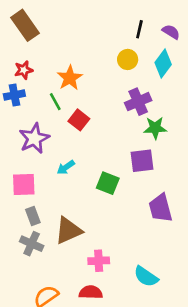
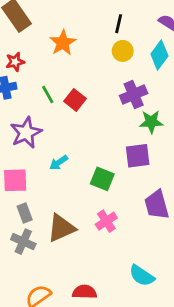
black line: (139, 29) -> (119, 24), moved
orange star: (70, 78) -> (63, 43), moved
red square: (79, 120) -> (75, 100), moved
pink cross: (99, 261) -> (106, 221), moved, turned -30

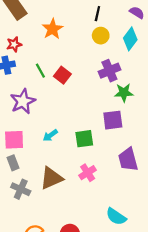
cyan arrow: (59, 163) -> (50, 135), moved
green square: (102, 179) -> (84, 139), turned -30
gray rectangle: (25, 213) -> (13, 163), moved

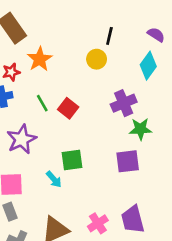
orange star: (52, 29) -> (40, 59), moved
yellow circle: (101, 36) -> (97, 59), moved
cyan arrow: (50, 135) -> (54, 179), turned -96
green square: (84, 139) -> (72, 160), moved
purple trapezoid: (128, 160) -> (133, 219), moved

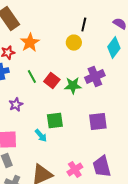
green star: (140, 129) -> (73, 86), moved
purple star: (22, 139) -> (16, 105), size x0.6

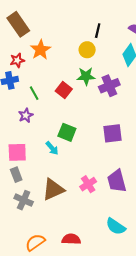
green line: (32, 77) -> (34, 93), moved
green star: (73, 86) -> (86, 76), moved
green square: (55, 121) -> (67, 132), turned 30

